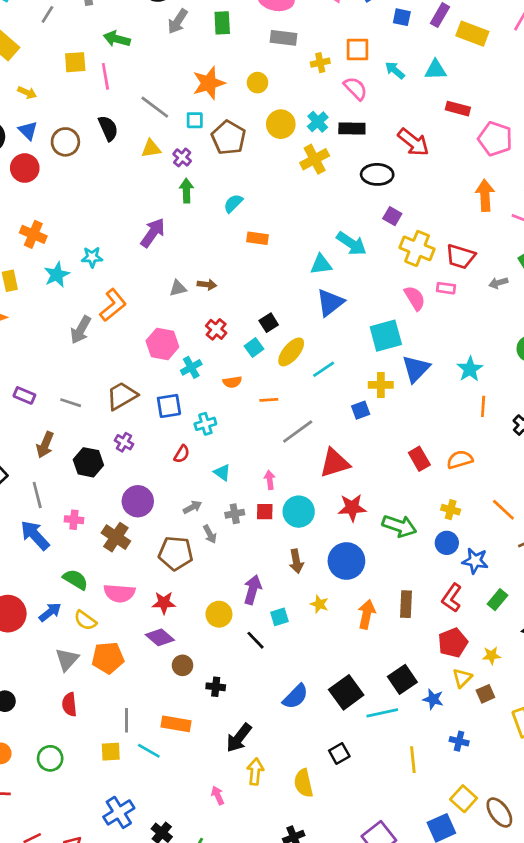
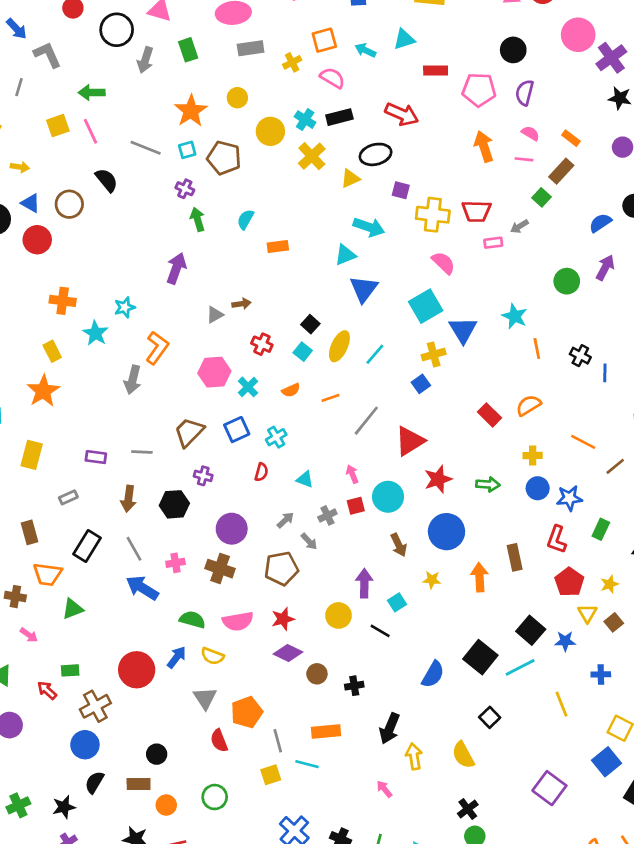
yellow triangle: (151, 149) -> (350, 179), moved
pink rectangle: (446, 288) -> (493, 243), moved
green arrow: (399, 526) -> (488, 484), size x0.7
orange pentagon: (108, 658) -> (247, 712), moved

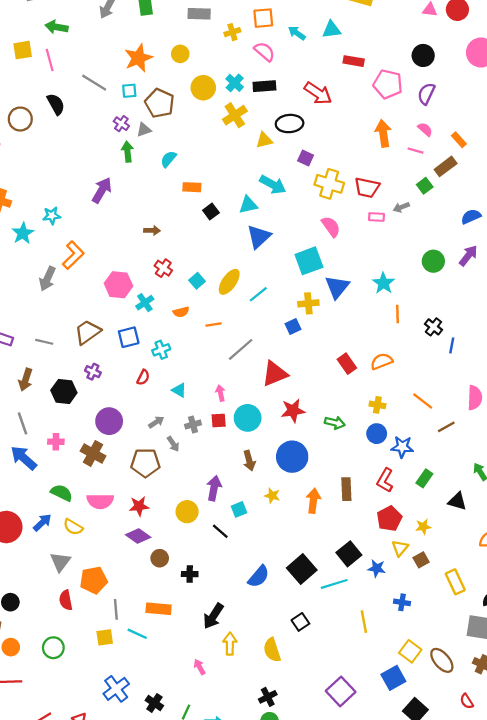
gray triangle: (215, 315) -> (144, 130), moved
black square: (310, 324) -> (211, 211), moved

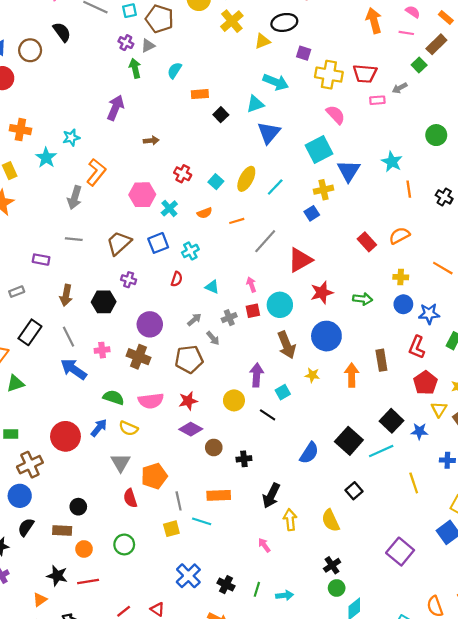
brown arrow: (152, 231) -> (151, 141), moved
gray line: (44, 342) -> (74, 239), moved
brown arrow: (249, 461) -> (287, 345), size x1.4

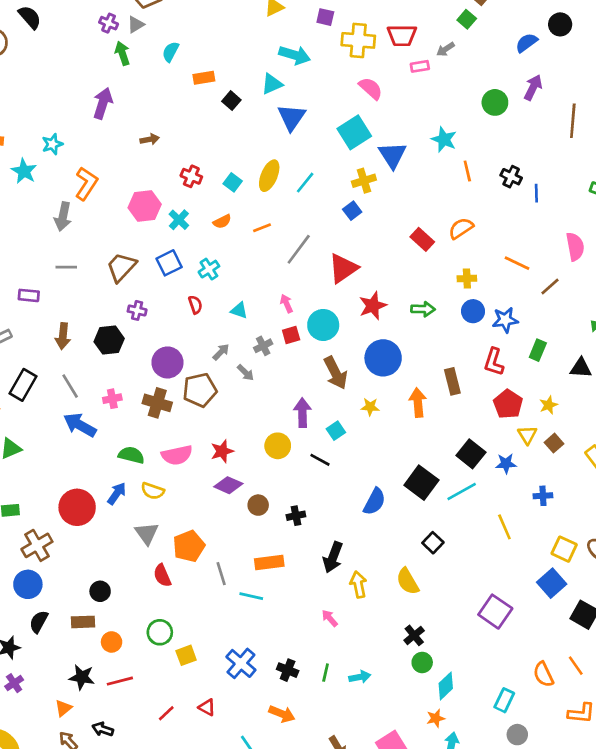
red semicircle: (177, 279) -> (195, 305), turned -32
brown pentagon: (189, 359) -> (200, 390), moved
yellow square: (171, 529) -> (186, 655), moved

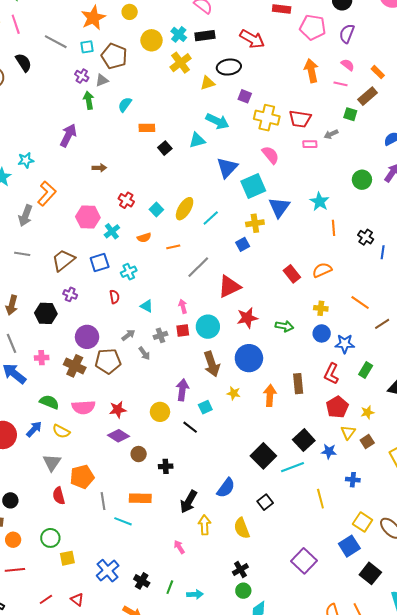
green square: (467, 19) -> (350, 114), turned -32
blue triangle: (292, 117) -> (227, 168), moved
blue semicircle: (374, 502) -> (226, 488), moved

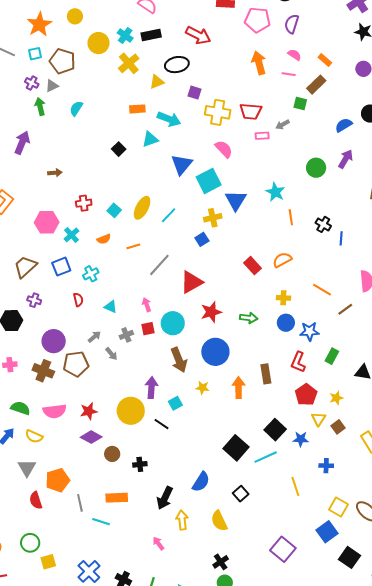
orange rectangle: (147, 128) -> (137, 109), moved
red cross: (126, 200) -> (84, 203), turned -35
yellow circle: (160, 412) -> (131, 411), size x1.4

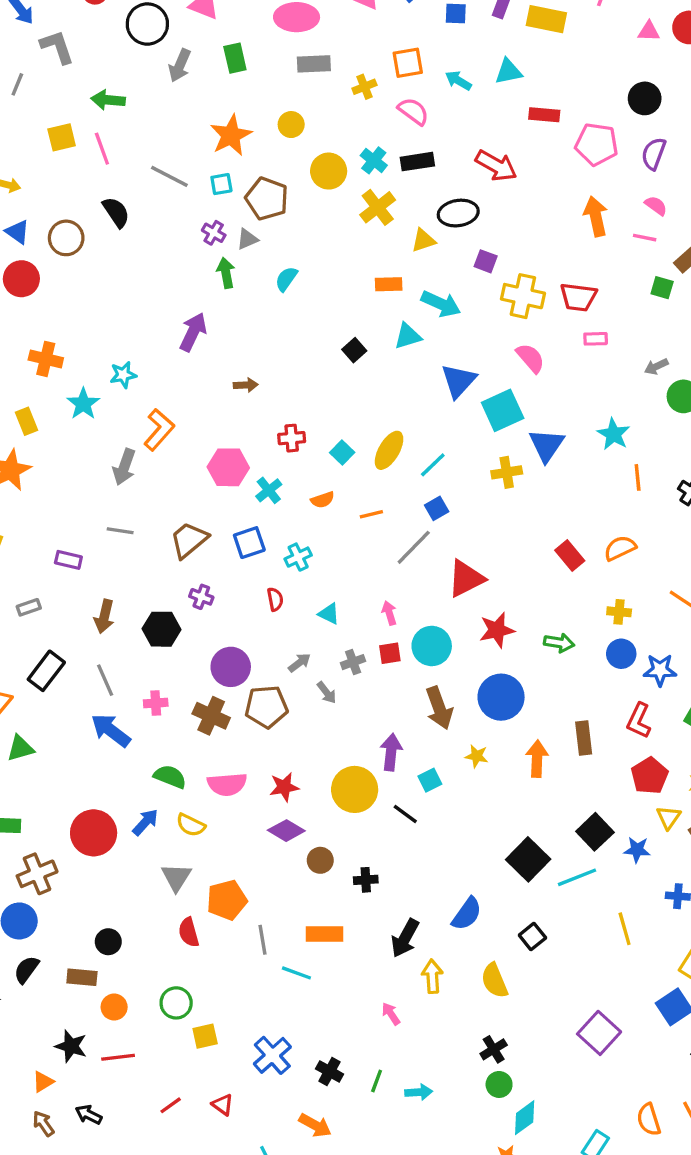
gray arrow: (282, 125) -> (656, 367), moved
blue square: (202, 239) -> (437, 508), moved

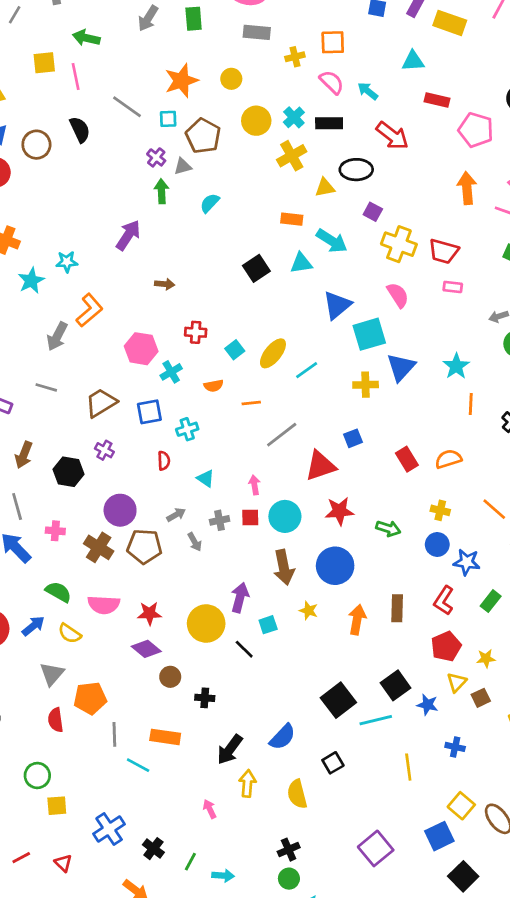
cyan arrow: (458, 81) -> (368, 91), moved
black square: (354, 350) -> (256, 268), size x1.4
blue square: (437, 508) -> (353, 438), moved

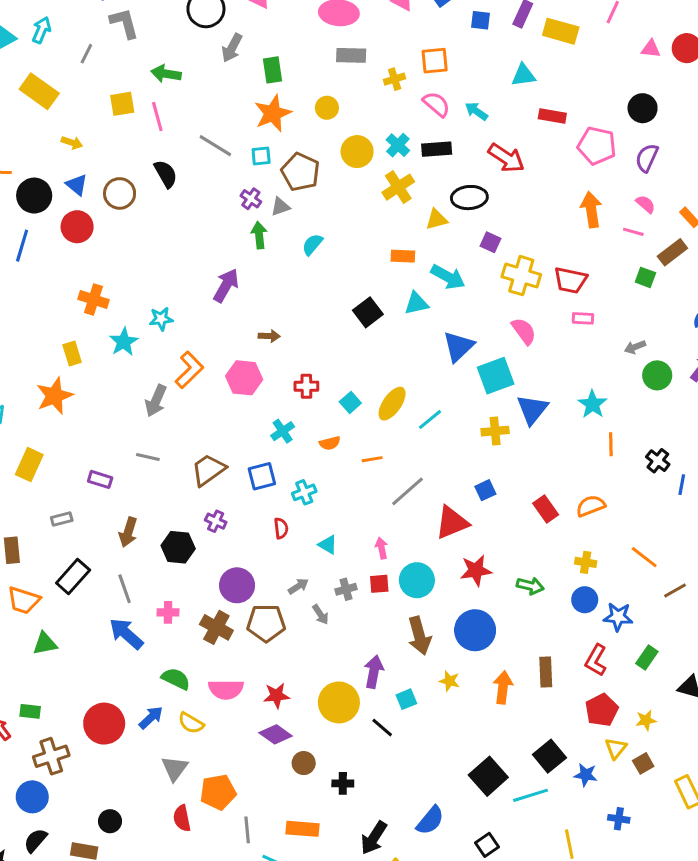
green rectangle: (194, 19) -> (272, 70), moved
pink hexagon: (141, 349) -> (244, 378), moved

